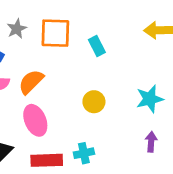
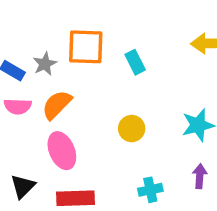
gray star: (17, 29) -> (45, 64), moved
cyan cross: (84, 153) -> (150, 190), moved

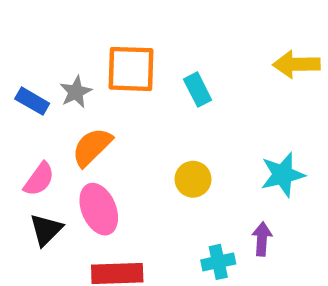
pink semicircle: (18, 106) -> (39, 179), moved, turned -56
purple arrow: (200, 176) -> (262, 239), moved
black triangle: (23, 186) -> (46, 230), moved

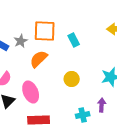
orange semicircle: (92, 147) -> (39, 59), moved

